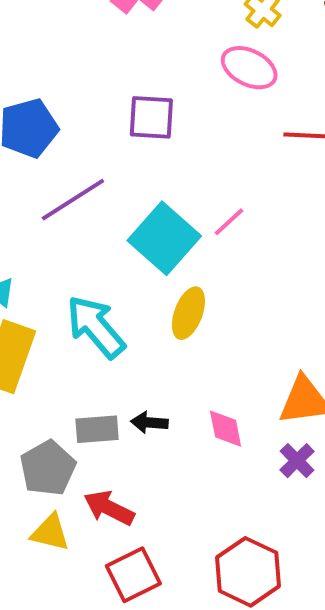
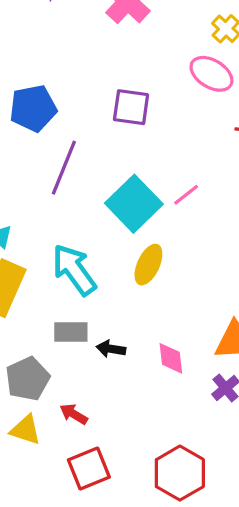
purple line: (73, 200) -> (64, 168), turned -40
gray rectangle: (97, 429) -> (71, 332), moved
red arrow: (109, 508) -> (74, 414), size x0.7

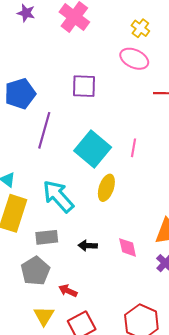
pink line: (186, 195) -> (133, 148), moved, turned -36
gray rectangle: (71, 332) -> (47, 237), moved
yellow triangle: (26, 430) -> (44, 316), moved, turned 50

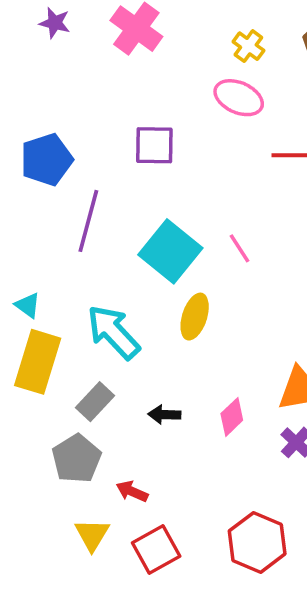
pink line: (133, 148) -> (240, 248), turned -42
gray rectangle: (47, 237) -> (95, 402), turned -40
pink diamond: (128, 247) -> (232, 417), turned 60

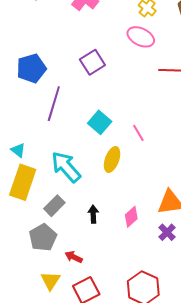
purple square: (154, 145) -> (92, 62), turned -35
pink line: (240, 248) -> (138, 133), moved
cyan square: (170, 251) -> (100, 122), size x0.7
black arrow: (164, 415) -> (93, 214), turned 84

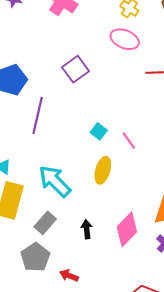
cyan square: (100, 122) -> (99, 131), moved, size x0.7
pink diamond: (131, 217) -> (127, 229), size x1.5

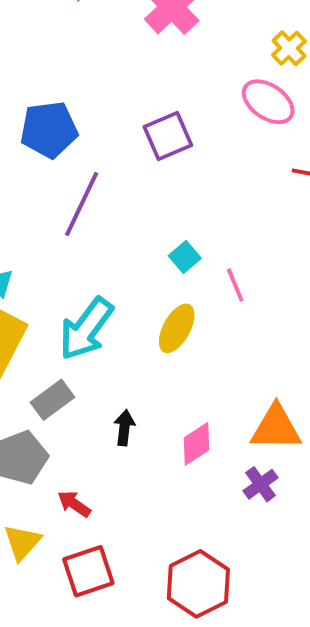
cyan arrow: (55, 181) -> (86, 329), turned -111
pink diamond: (127, 229) -> (196, 444), size x0.7

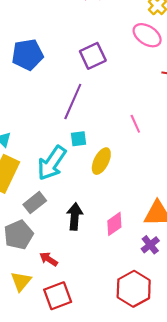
purple line: (82, 204) -> (73, 101), moved
cyan square: (185, 257) -> (79, 139), moved, turned 35
pink line: (235, 285) -> (135, 124), moved
black arrow: (124, 428) -> (75, 216), size x1.4
red hexagon: (198, 584) -> (134, 289), moved

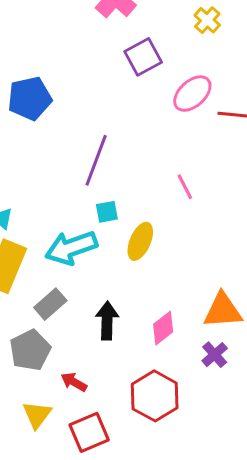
pink ellipse: (147, 35) -> (192, 94), moved, turned -72
purple square: (93, 56) -> (143, 57), moved
cyan arrow: (52, 163) -> (71, 248), turned 39
red hexagon: (134, 289) -> (155, 396), moved

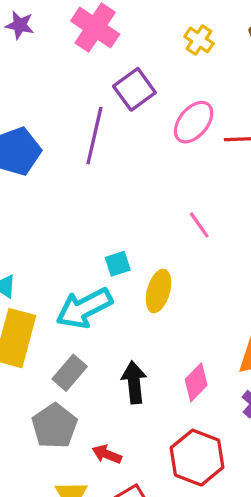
purple line: (96, 160) -> (94, 136), moved

